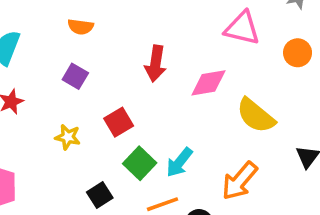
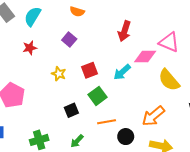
pink triangle: (242, 28) -> (169, 42), moved
red arrow: (155, 64) -> (124, 31), moved
cyan arrow: (179, 162) -> (122, 72), moved

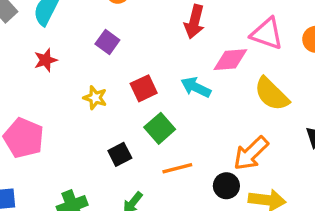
cyan arrow: (122, 72) -> (196, 87), turned 72
black circle: (126, 137) -> (226, 186), moved

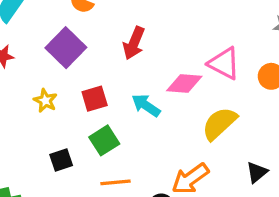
red arrow: (194, 22) -> (134, 43), moved
purple square: (107, 42) -> (66, 48), size x1.6
yellow semicircle: (272, 94) -> (219, 124), turned 84

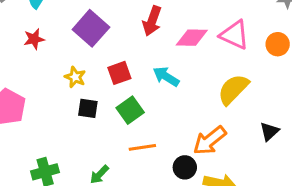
pink diamond: (184, 83) -> (192, 38), moved
black square: (61, 160) -> (88, 108), moved, turned 30

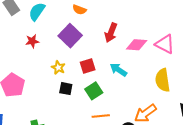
yellow semicircle: (233, 89) -> (163, 80), turned -55

